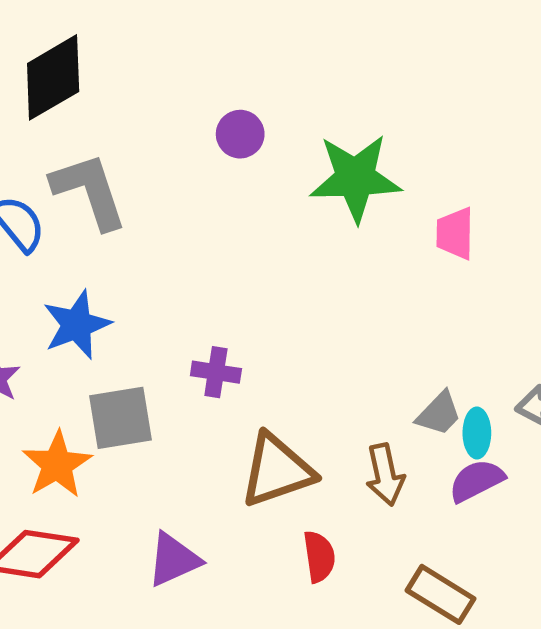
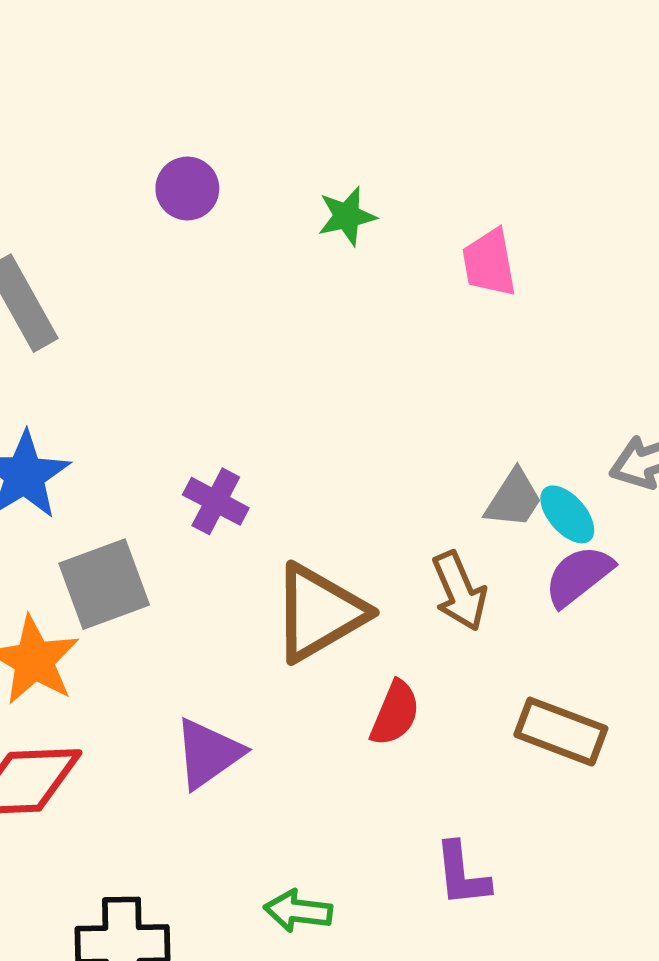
green star: (355, 178) -> (347, 216), size x0.5
purple cross: (216, 372) -> (216, 501), turned 30
cyan ellipse: (477, 433) -> (567, 514), turned -30
red semicircle: (319, 557) -> (395, 713), turned 42

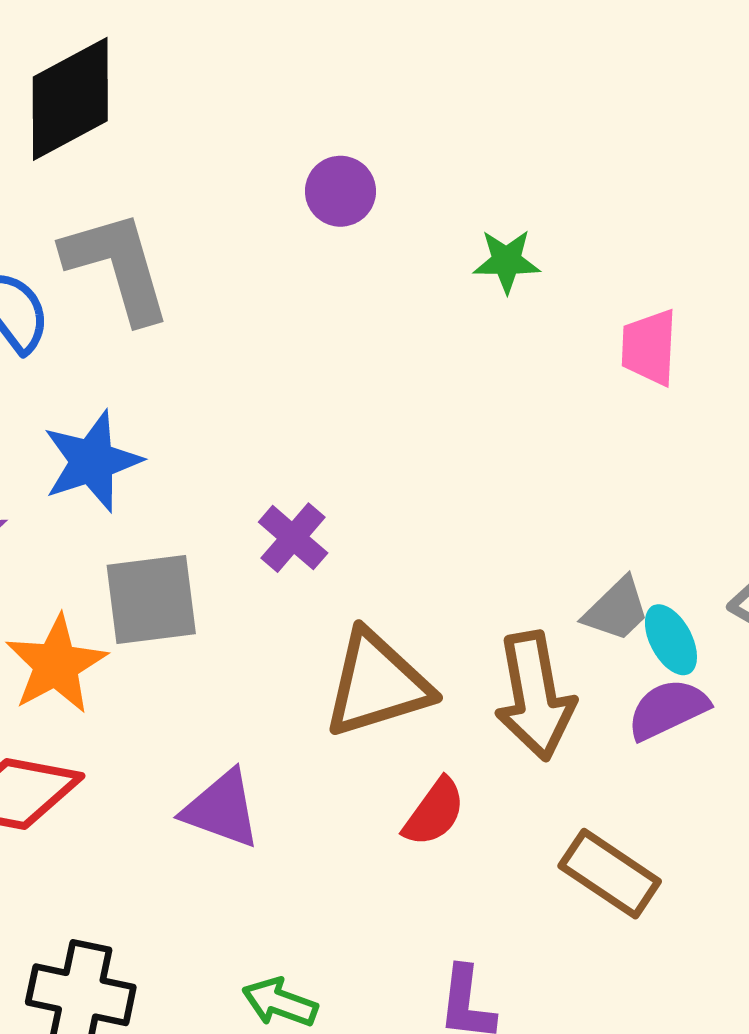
brown arrow: (459, 591) -> (535, 696), size x1.4
purple triangle: (208, 753) -> (222, 809), turned 42

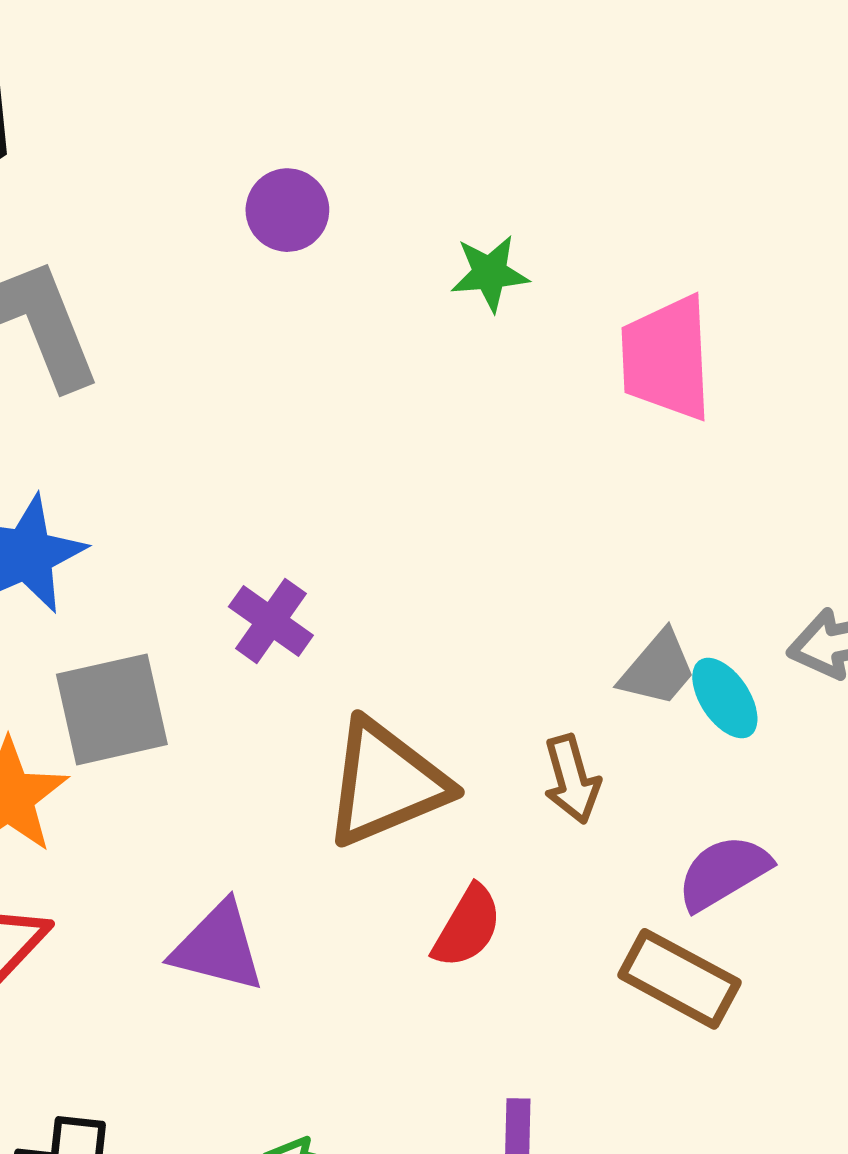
pink trapezoid: (649, 347) -> (666, 358), size x1.4
brown arrow: (535, 696) -> (572, 779), size x0.6
purple semicircle: (668, 709) -> (724, 872), moved

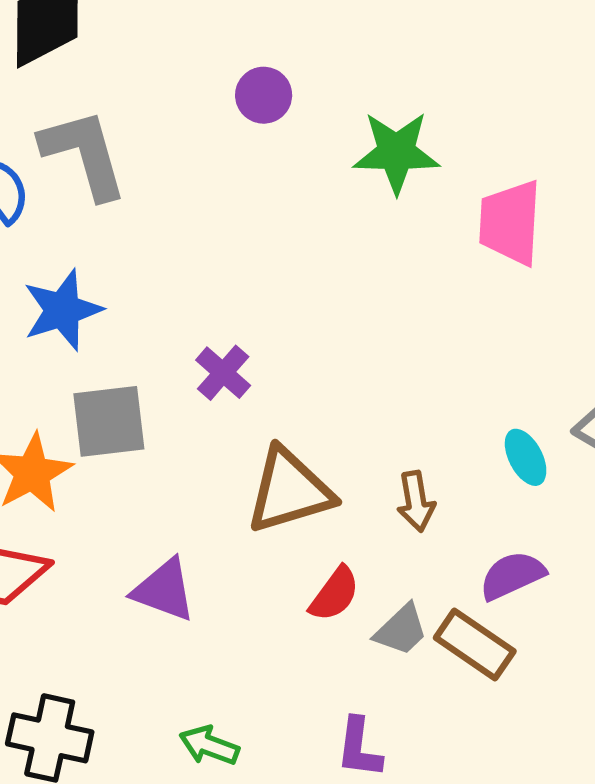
green star: (490, 273) -> (396, 152), size x1.6
gray trapezoid: (658, 669) -> (401, 630), moved

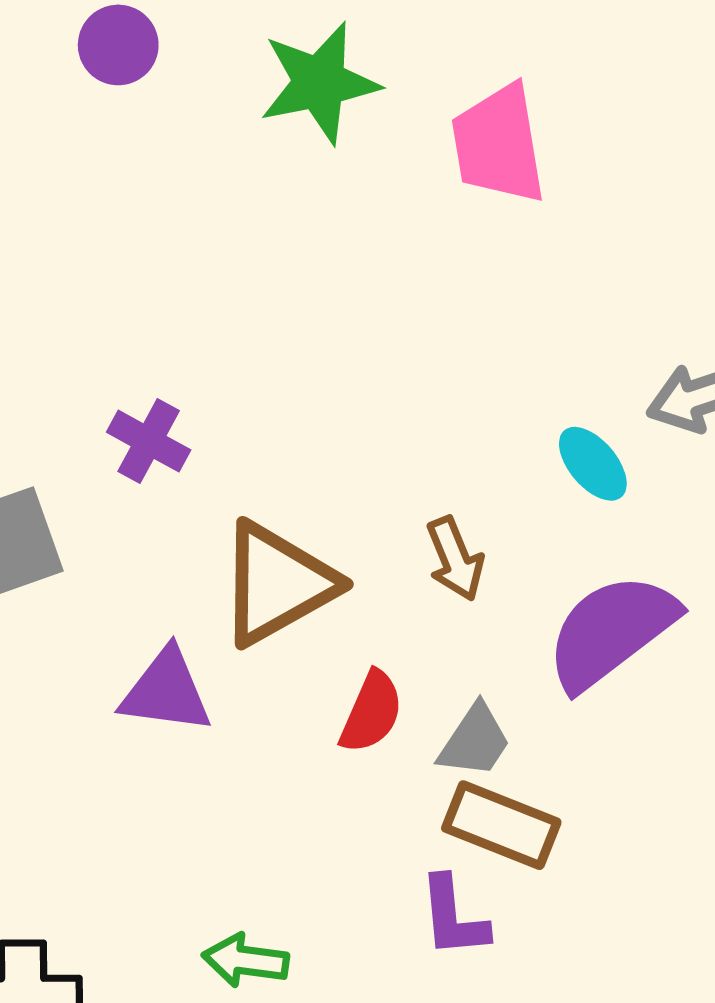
purple semicircle: (512, 576) -> (611, 631), size x1.5
purple triangle: (164, 590) -> (166, 691), moved
brown rectangle: (475, 644) -> (501, 825), moved

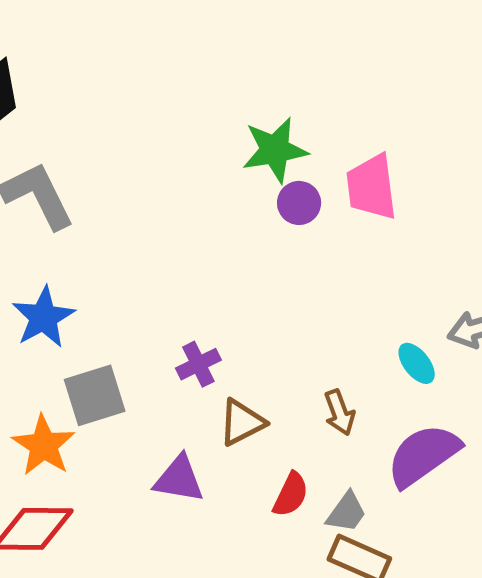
purple circle: (118, 45) -> (299, 203), moved
purple cross: (149, 441) -> (198, 364), moved, turned 33
brown triangle: (277, 584) -> (242, 422), size x0.7

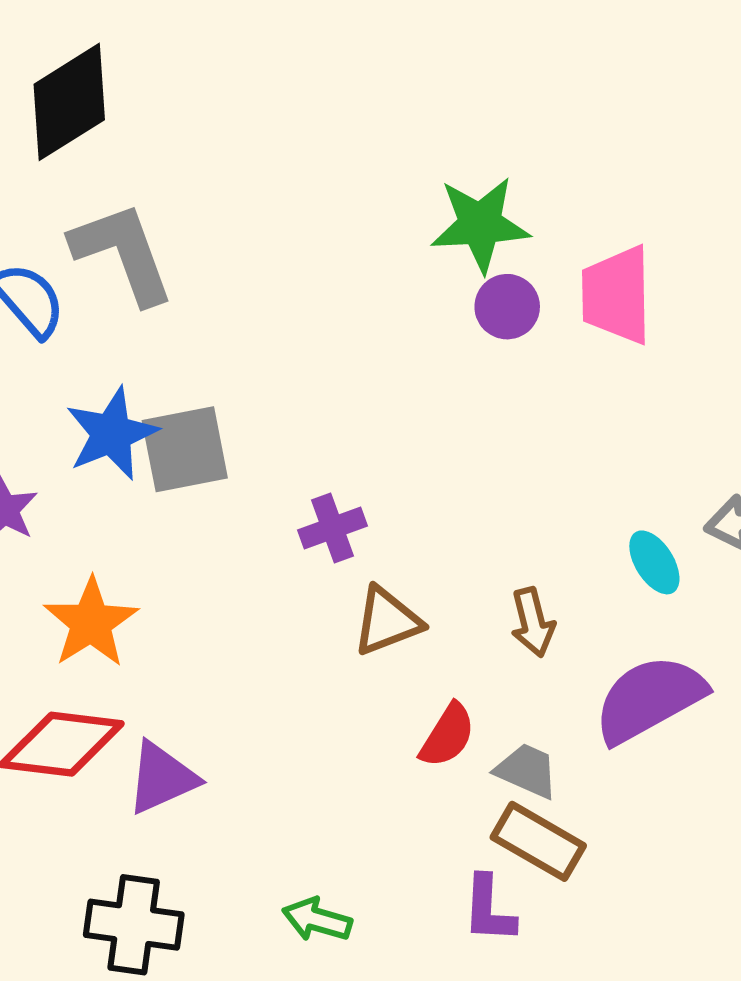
gray square: (95, 395) -> (185, 449), moved
purple triangle: (179, 479) -> (162, 778), moved, turned -40
gray trapezoid: (346, 512) -> (527, 771), turned -108

